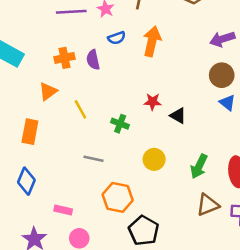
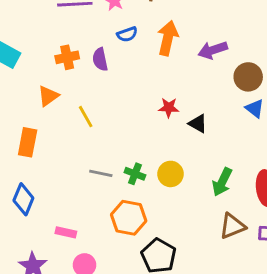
purple arrow: (222, 39) -> (213, 50), moved
green cross: (120, 124) -> (135, 174), moved

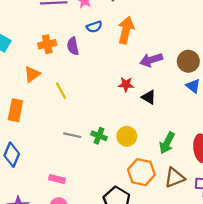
purple arrow: (213, 50) -> (151, 60), moved
orange hexagon: (129, 218) -> (141, 172), moved
pink rectangle: (66, 232) -> (57, 179), moved

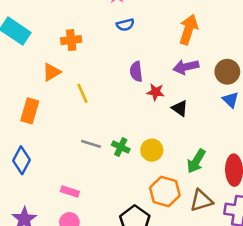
orange arrow: (126, 30) -> (188, 29), moved
purple semicircle: (73, 46) -> (136, 72), moved

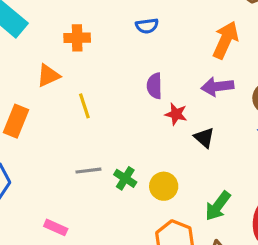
gray line: (91, 144) -> (88, 171), turned -30

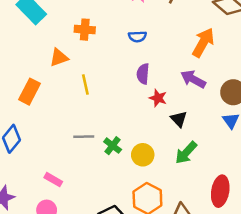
blue semicircle: (147, 26) -> (137, 37), moved
purple arrow: (217, 87) -> (193, 79), turned 30
green arrow: (218, 206) -> (186, 153), moved

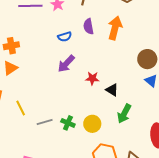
orange cross: (85, 30) -> (11, 46), moved
purple semicircle: (143, 74) -> (89, 26), moved
purple arrow: (193, 79) -> (66, 64), moved, turned -60
yellow line: (85, 85) -> (21, 108), moved

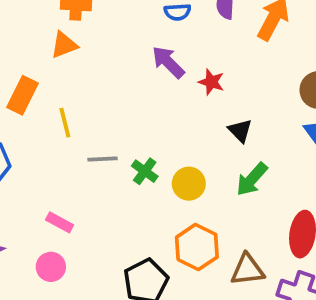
purple arrow: (66, 64) -> (168, 62), turned 78
red star: (92, 78) -> (211, 82), moved

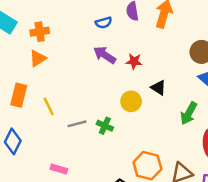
green arrow: (252, 179) -> (189, 113), moved
yellow circle: (189, 184) -> (131, 101), moved

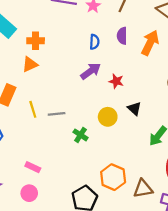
blue semicircle: (104, 23) -> (94, 42), turned -80
purple arrow: (105, 55) -> (91, 71), turned 102
gray line: (77, 124) -> (57, 114), moved

